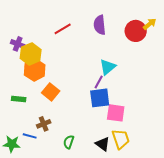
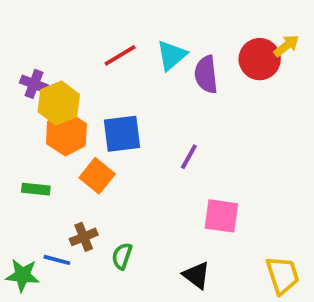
purple semicircle: (100, 25) -> (206, 74), moved
cyan triangle: (108, 67) -> (172, 55), moved
blue square: (100, 98) -> (122, 134), moved
yellow trapezoid: (121, 139) -> (283, 275), moved
green semicircle: (69, 142) -> (122, 256), moved

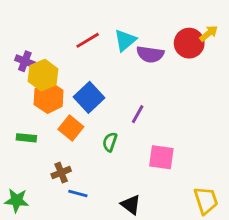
purple semicircle: (206, 74) -> (150, 54), turned -76
blue square: (122, 134) -> (89, 97), turned -36
green semicircle: (122, 256) -> (110, 142), moved
blue line: (57, 260) -> (78, 193), moved
black triangle: (197, 275) -> (131, 205), moved

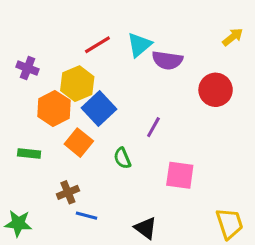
red circle: (189, 43) -> (216, 90), moved
yellow hexagon: (43, 75) -> (77, 84), moved
green semicircle: (110, 142) -> (122, 158), turned -42

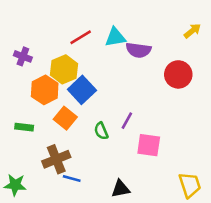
cyan triangle: (139, 45) -> (115, 37), turned 30
purple line: (153, 127) -> (127, 121), moved
brown cross: (68, 192) -> (56, 159), size x1.5
black triangle: (146, 228) -> (120, 189), turned -48

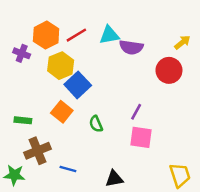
yellow arrow: (192, 31) -> (182, 42), moved
orange hexagon: (45, 90) -> (46, 35), moved
purple line: (127, 121) -> (136, 112), moved
brown cross: (56, 159) -> (37, 151), moved

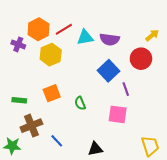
cyan triangle: (109, 35) -> (85, 37), moved
blue square: (78, 85) -> (109, 71), moved
orange square: (62, 112) -> (52, 93), turned 30
purple line: (136, 112) -> (126, 89), moved, turned -48
blue line: (68, 169) -> (57, 141), turned 32

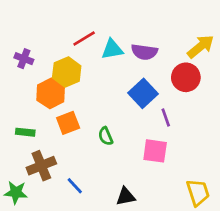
orange hexagon: (39, 29) -> (51, 93), moved
yellow arrow: (152, 35) -> (201, 47), size x1.5

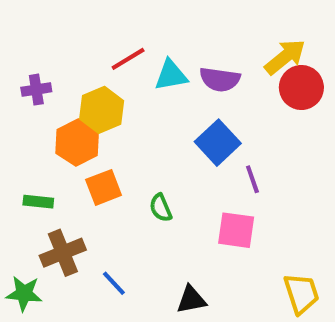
yellow arrow: (201, 47) -> (285, 57), moved
purple cross: (24, 59) -> (36, 90), turned -30
red circle: (186, 77) -> (301, 87), moved

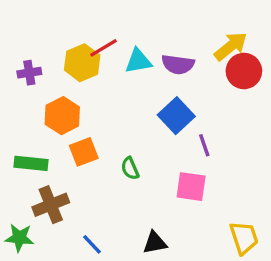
yellow hexagon: (102, 110) -> (82, 63), moved
green rectangle: (38, 202) -> (31, 163), size x1.4
blue line: (114, 283) -> (92, 244), moved

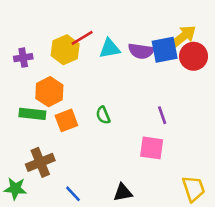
blue square: (176, 116) -> (165, 50), moved, turned 32
green rectangle: (31, 163) -> (32, 114), moved
green semicircle: (130, 168) -> (103, 115), moved

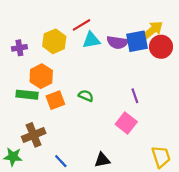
red line: (82, 38) -> (82, 25), moved
green semicircle: (103, 115) -> (86, 96), turned 136
pink square: (152, 148) -> (126, 123), turned 30

